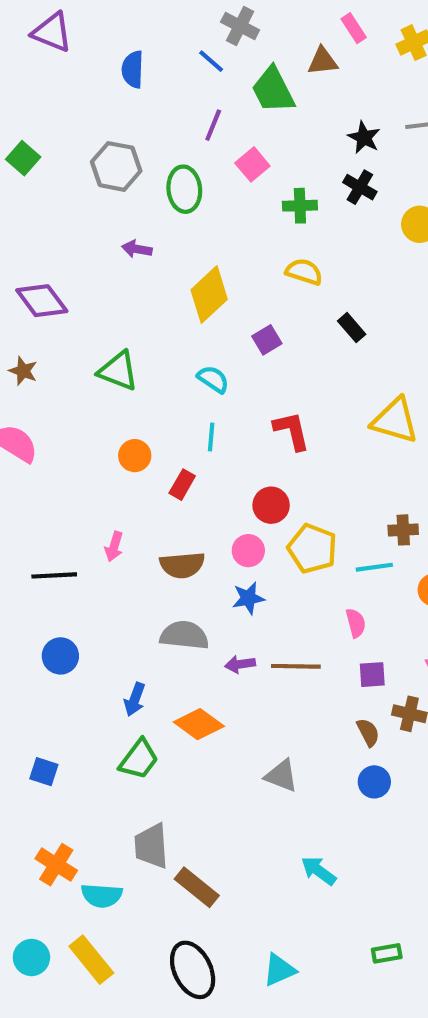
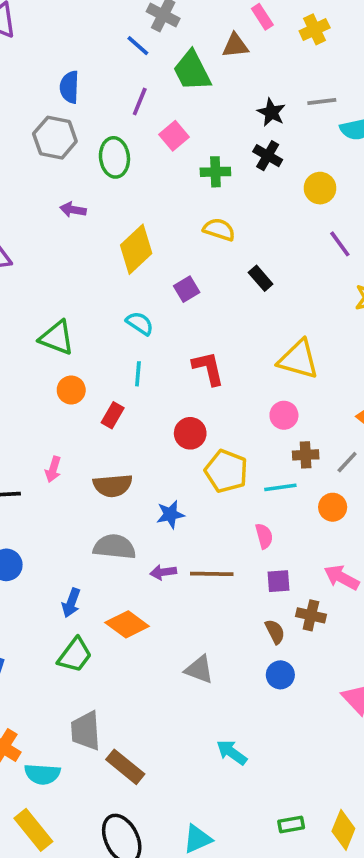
blue semicircle: (133, 69) -> (69, 87), moved
green triangle: (118, 371) -> (57, 338), moved
pink circle: (248, 551) -> (284, 415), moved

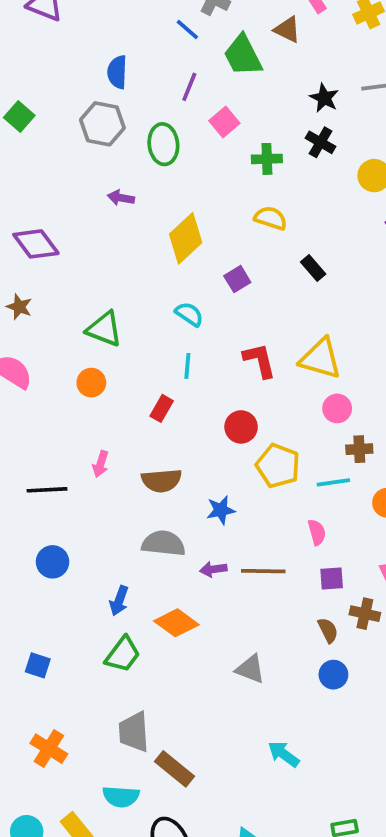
brown triangle: (235, 46) -> (287, 30), turned 32
yellow triangle: (298, 359) -> (321, 359), moved
orange circle: (71, 390) -> (91, 383), moved
cyan semicircle: (42, 774) -> (121, 797), moved

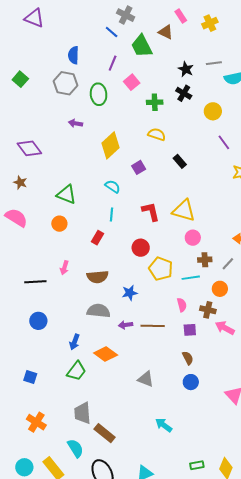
brown cross: (365, 614) -> (208, 310), moved
cyan semicircle: (121, 797) -> (75, 448), turned -126

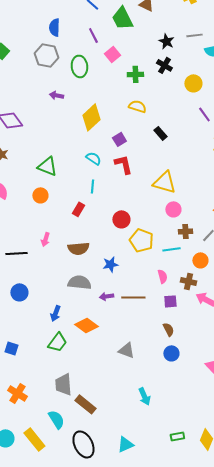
purple line: (113, 63) -> (93, 35), turned -49
red L-shape: (151, 212) -> (123, 164), moved
cyan arrow: (164, 425) -> (144, 396), turned -150

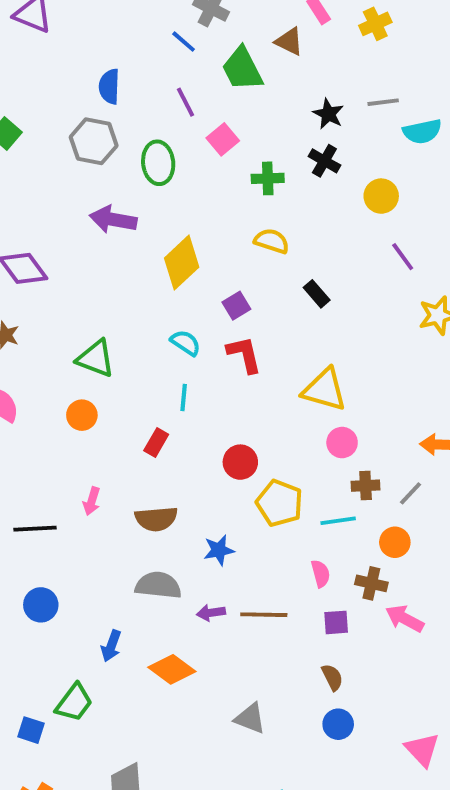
purple arrow: (56, 95) -> (113, 220), size x1.6
green trapezoid: (57, 342) -> (74, 703), moved
blue square: (11, 348) -> (31, 730), moved

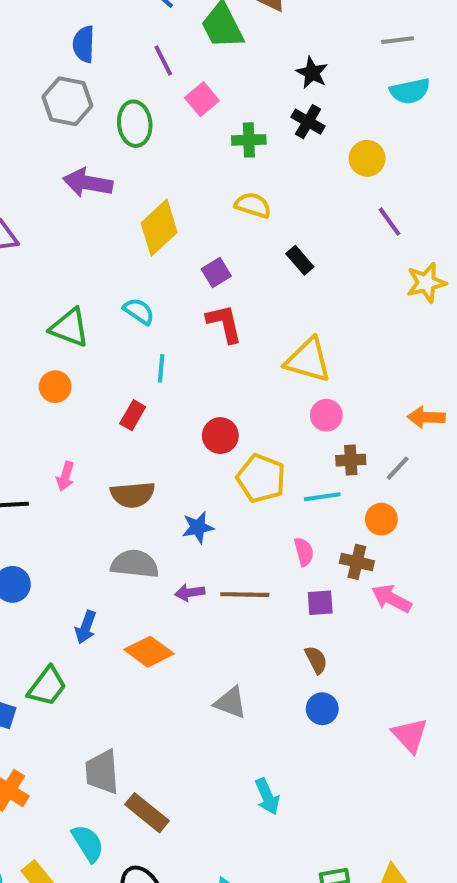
gray line: (383, 102) -> (398, 40), moved
cyan semicircle: (186, 343) -> (139, 311), moved

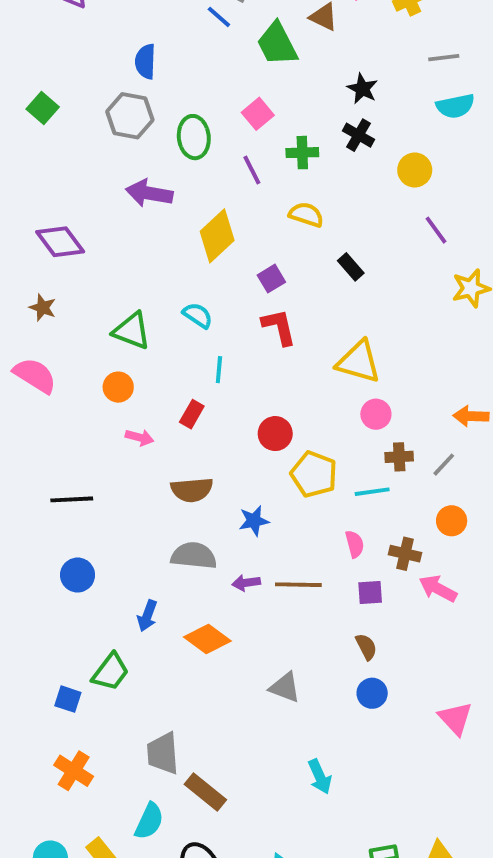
purple line: (163, 60) -> (252, 170), moved
pink arrow: (65, 476) -> (140, 437), moved, turned -92
orange circle: (381, 519) -> (452, 521), moved
cyan semicircle: (88, 843) -> (149, 821), turned 57

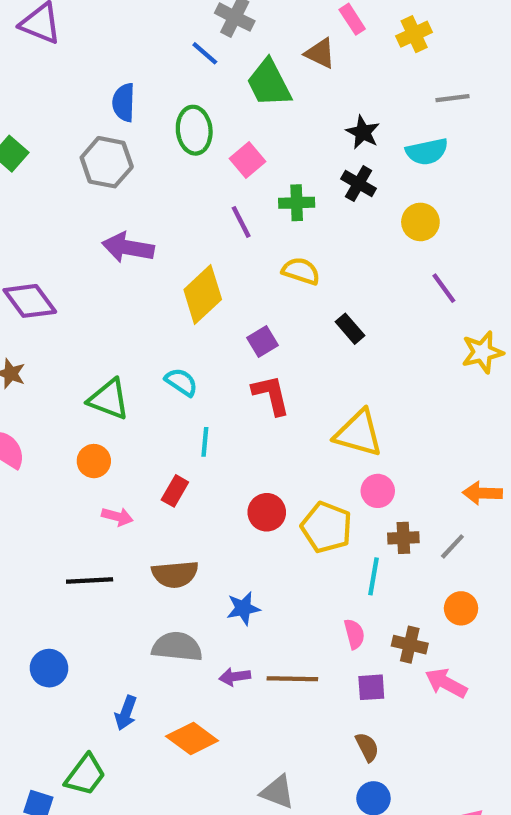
cyan semicircle: (455, 106) -> (427, 152), moved
green ellipse: (194, 137) -> (194, 130), moved
yellow pentagon: (314, 474) -> (327, 527), moved
cyan line: (372, 492) -> (373, 576), turned -72
black line: (72, 499) -> (90, 581), moved

